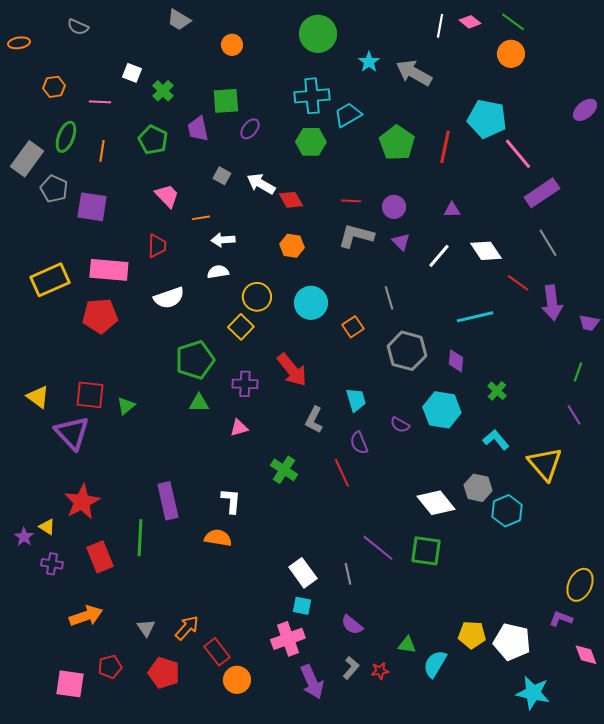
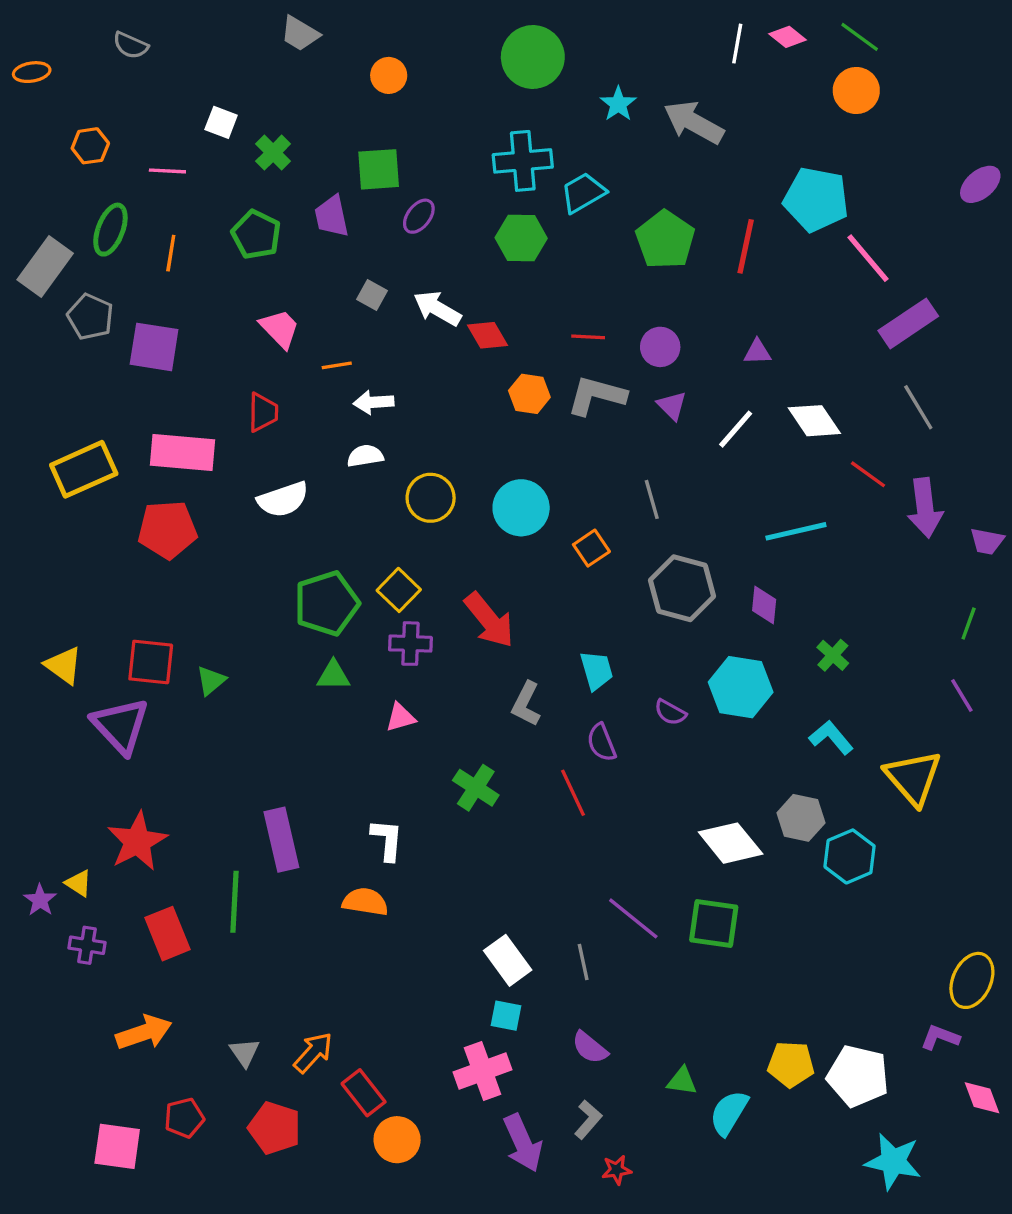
orange hexagon: (292, 246) -> (529, 394), moved
yellow square: (241, 327) -> (399, 590), moved
red star: (380, 671) -> (617, 1170), moved

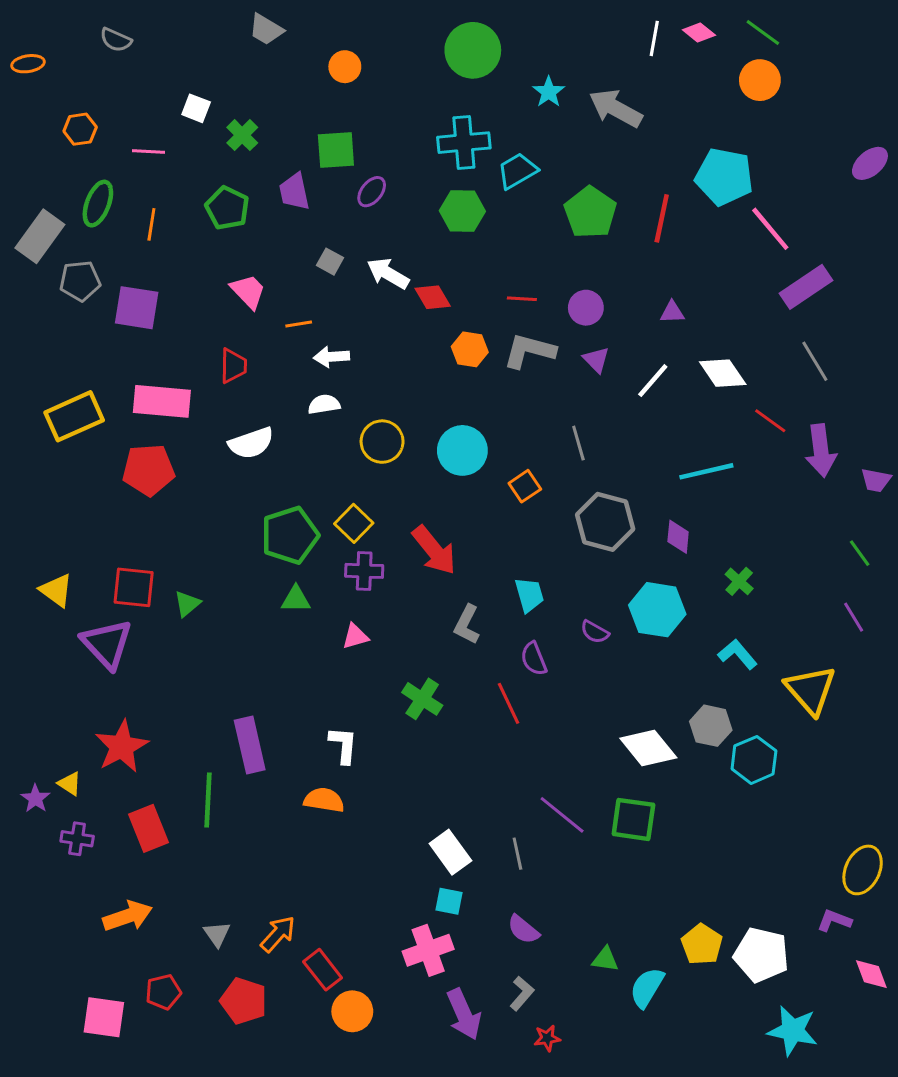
gray pentagon: (90, 317) -> (80, 281), turned -30
green line: (969, 623) -> (860, 553), turned -56
yellow pentagon: (791, 1064) -> (702, 944), turned 30

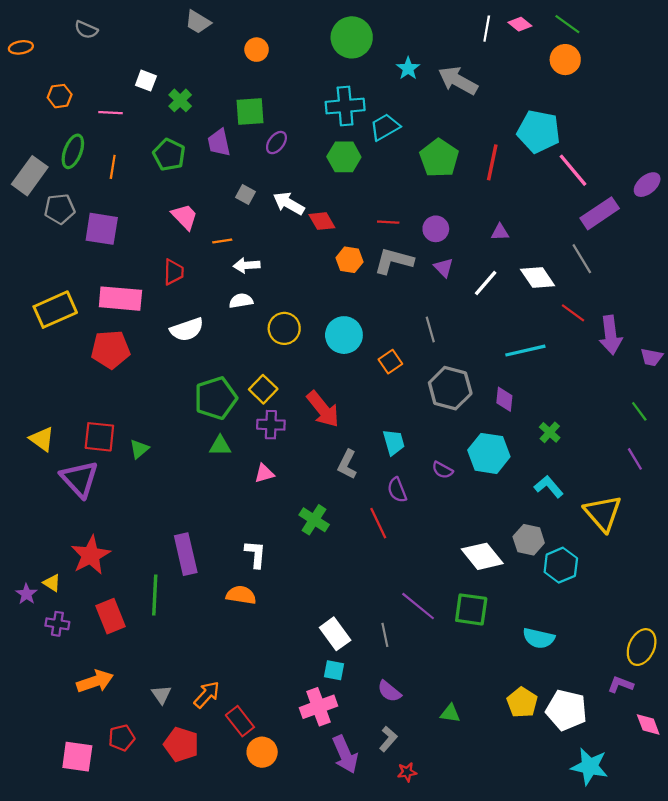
purple ellipse: (870, 163) -> (647, 185), moved
gray line: (815, 361) -> (582, 259), moved
cyan semicircle: (647, 988) -> (539, 638), moved, turned -108

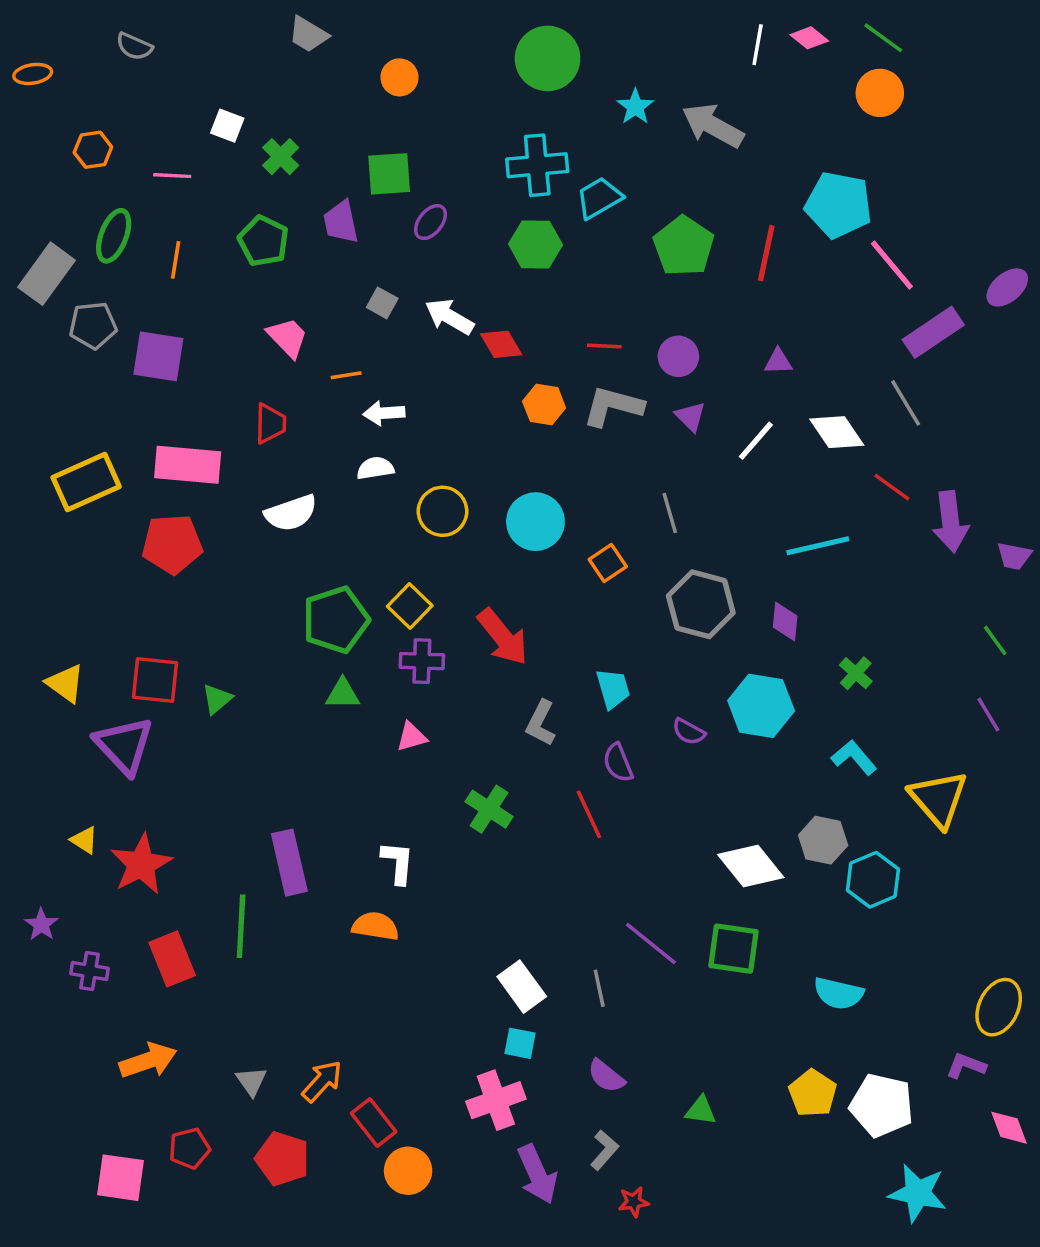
yellow triangle: (52, 583) -> (84, 840), moved

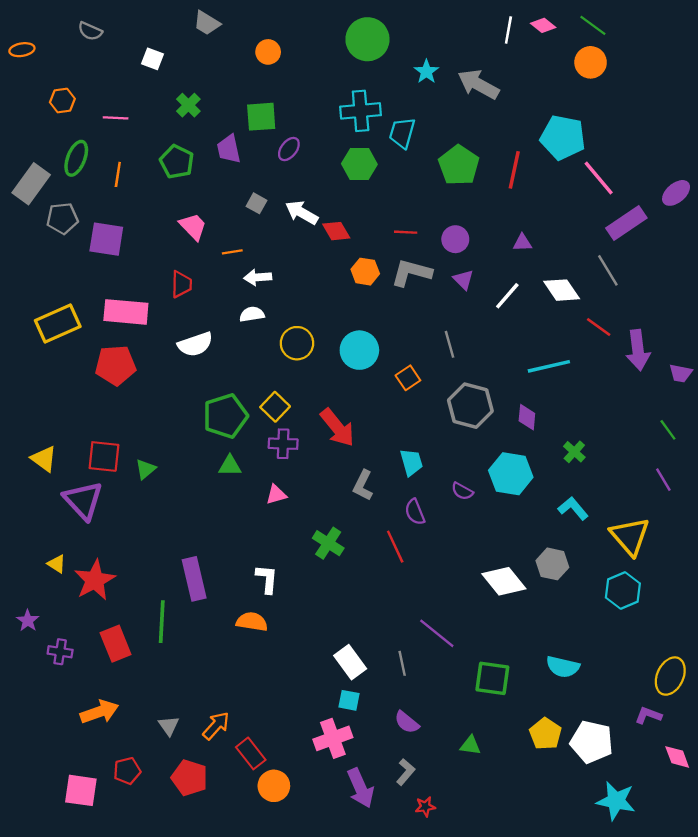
white square: (227, 126) -> (153, 59), moved
cyan trapezoid: (599, 198) -> (402, 133), turned -44
cyan hexagon: (873, 880) -> (623, 591), moved
green square: (733, 949) -> (492, 678), moved

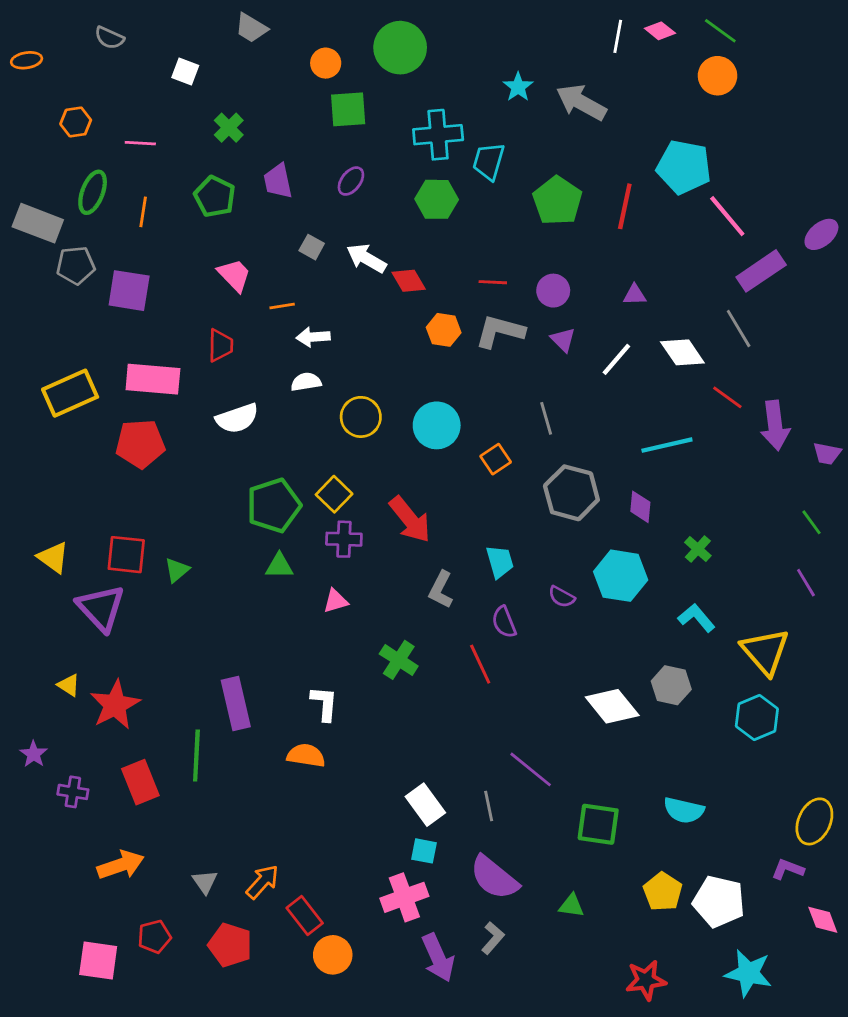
green circle: (367, 39) -> (400, 48), moved
green square: (261, 117) -> (348, 109), moved
gray rectangle: (31, 184) -> (38, 223), turned 75
purple semicircle: (407, 722) -> (494, 878), size x1.6
red star: (425, 807) -> (646, 980), moved, size x1.6

